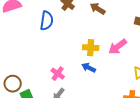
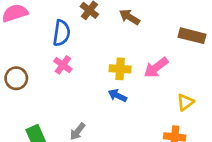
pink cross: (58, 74) -> (63, 65), moved
brown circle: (13, 84) -> (16, 78), moved

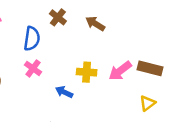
brown rectangle: (192, 36) -> (150, 68), moved
blue arrow: (117, 96) -> (64, 92), moved

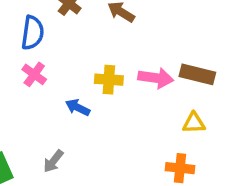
pink arrow: (120, 71) -> (156, 78), turned -135
yellow triangle: (147, 103) -> (194, 123), turned 35

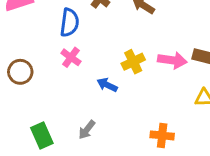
yellow cross: (109, 80) -> (133, 62), turned -30
orange cross: (180, 168) -> (162, 135), moved

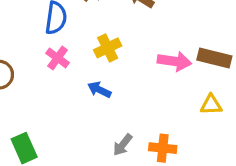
yellow cross: (133, 62) -> (108, 48), moved
gray arrow: (87, 130) -> (123, 145), moved

